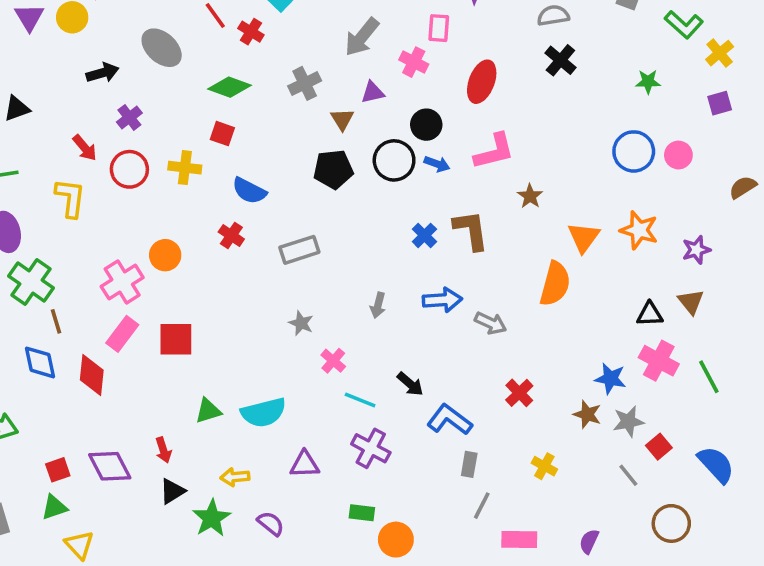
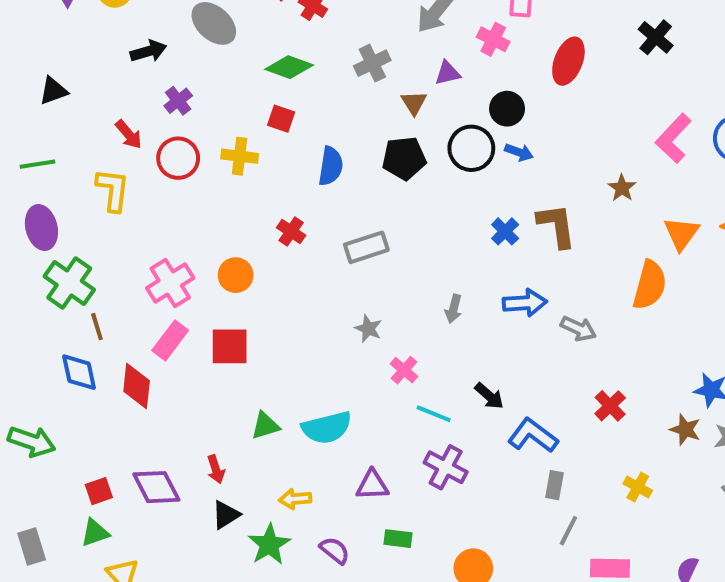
pink L-shape: (494, 151) -> (673, 138), moved, turned 147
blue semicircle: (249, 191) -> (331, 166), moved, turned -108
orange circle: (165, 255) -> (236, 275), moved
green rectangle: (362, 513) -> (398, 539), moved

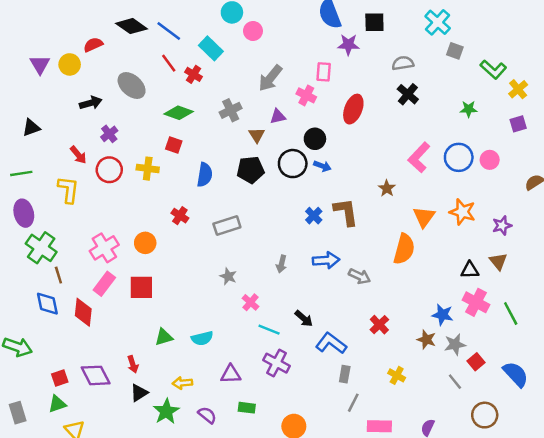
cyan semicircle: (327, 428) -> (202, 338), size x0.7

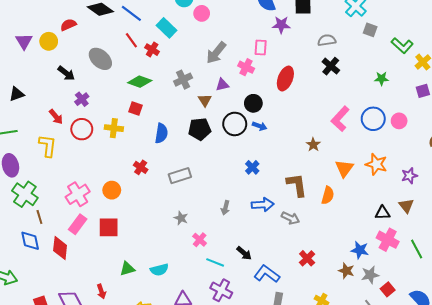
black arrow: (91, 103) -> (66, 73), turned 54
brown L-shape: (346, 212) -> (297, 185), moved
orange semicircle: (404, 249) -> (328, 195), size x0.7

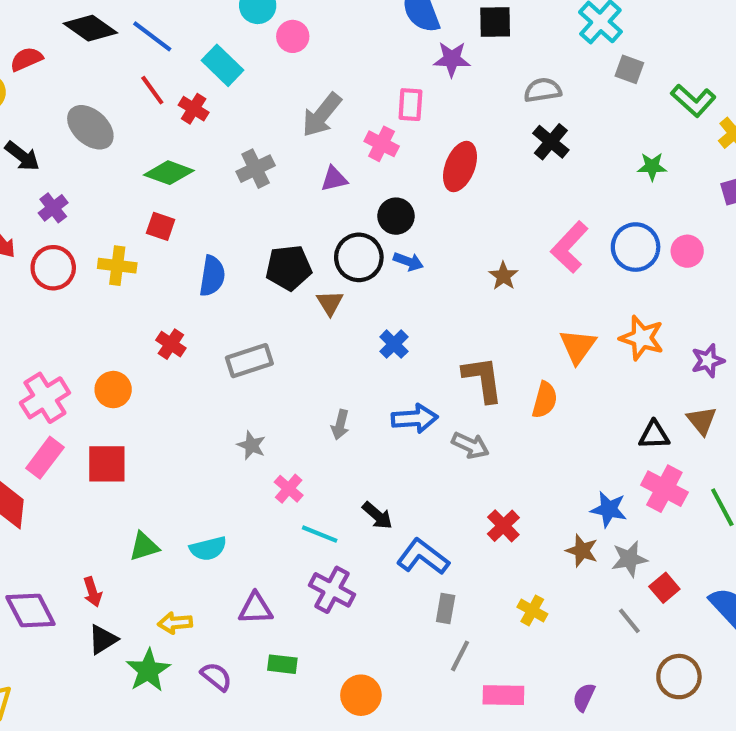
brown triangle: (205, 100) -> (330, 303), moved
brown star: (313, 145) -> (503, 276), moved

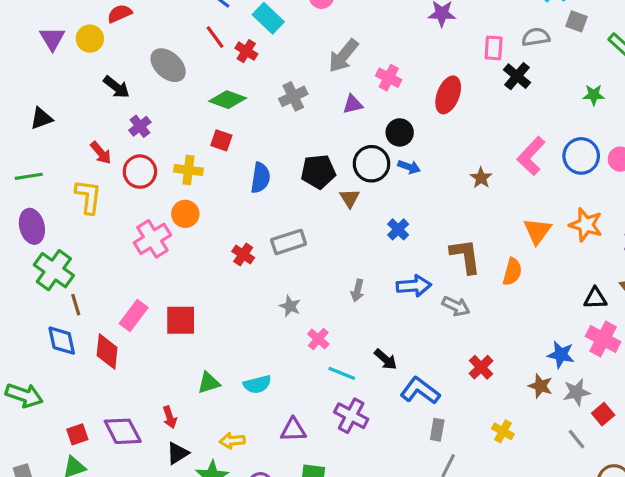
gray semicircle: (543, 90) -> (536, 37), moved
pink rectangle: (410, 105) -> (494, 48), moved
red cross: (171, 344) -> (243, 255), moved
orange circle: (113, 390) -> (185, 214), moved
pink cross: (45, 398) -> (152, 239), moved

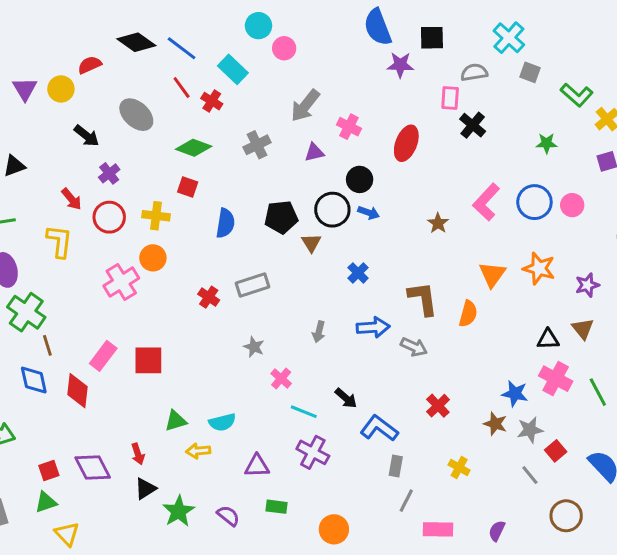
gray semicircle: (536, 37) -> (474, 72), moved
yellow arrow: (232, 441) -> (198, 451), moved

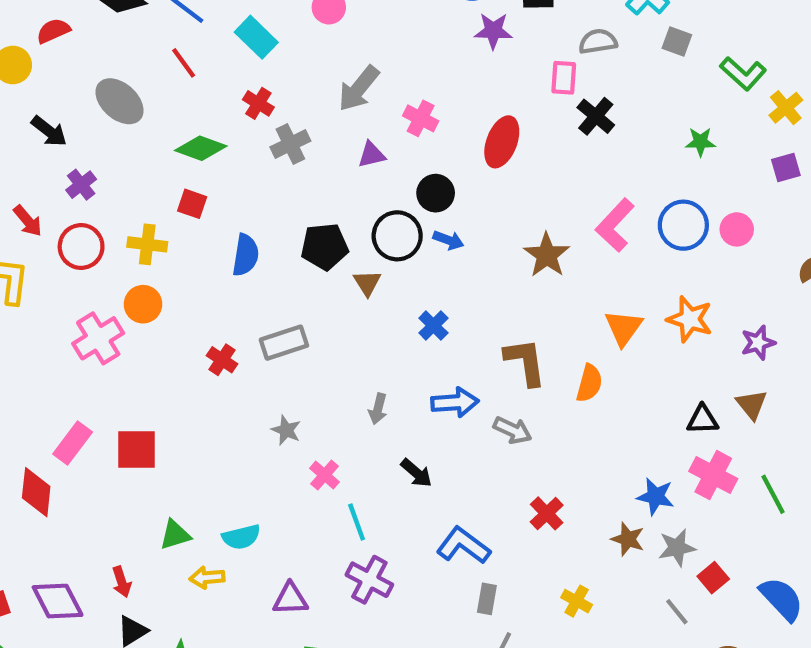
red cross: (212, 101) -> (258, 103), moved
brown star: (438, 223) -> (547, 255), size x1.5
black arrow: (346, 398) -> (416, 473), moved
cyan line: (304, 412) -> (357, 522), turned 48

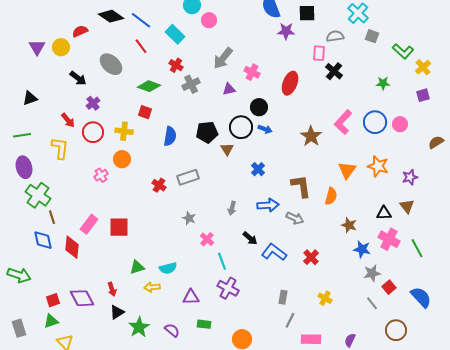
pink cross: (98, 338) -> (101, 175), size x0.6
brown star: (628, 539) -> (349, 225), moved
blue L-shape: (463, 546) -> (274, 252), moved

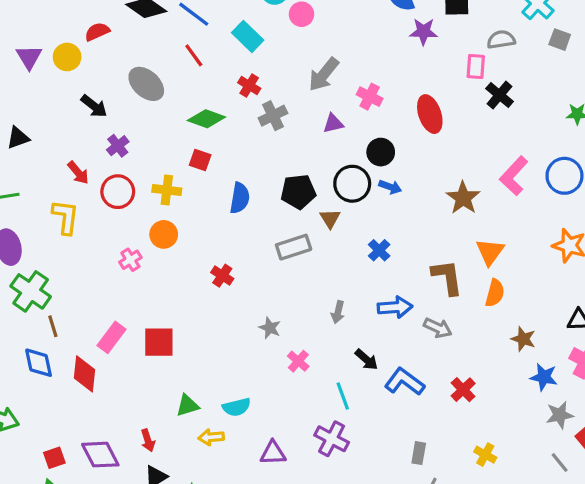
red ellipse: (290, 83) -> (430, 114), turned -40
orange triangle: (347, 170) -> (490, 252), moved
gray rectangle: (188, 177) -> (294, 247), moved
cyan line: (222, 261) -> (343, 396), moved

